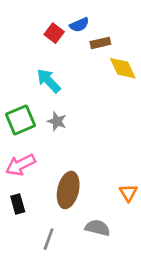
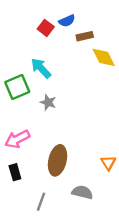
green square: (21, 120) -> (17, 87), moved

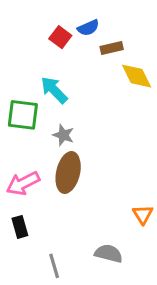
green square: (17, 87) -> (23, 115), turned 30
brown ellipse: (58, 160) -> (68, 172), moved
gray line: (41, 202) -> (54, 266), turned -36

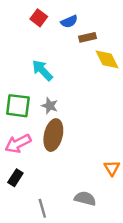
red square: (60, 37) -> (39, 18), moved
green square: (23, 115) -> (18, 106), moved
black rectangle: (20, 227) -> (15, 178), turned 49

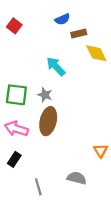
red square: (39, 18) -> (14, 26), moved
cyan arrow: (42, 70) -> (56, 66), moved
pink arrow: (18, 144) -> (16, 129), turned 45

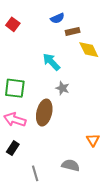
gray star: (45, 95) -> (62, 88), moved

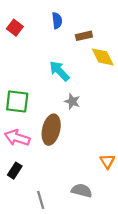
blue semicircle: (57, 18) -> (57, 21), moved, turned -72

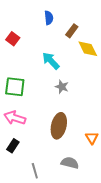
red square: (15, 28) -> (13, 39), moved
brown rectangle: (84, 36) -> (72, 31), turned -40
brown ellipse: (51, 130) -> (59, 126), moved

